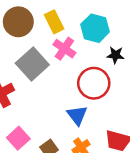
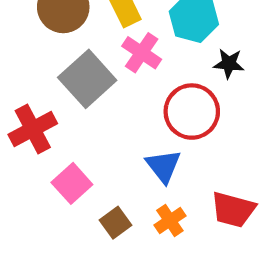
pink square: (18, 138) -> (72, 183), moved

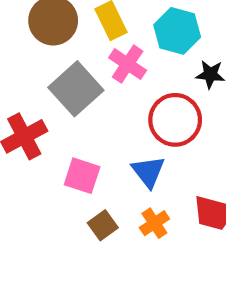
pink square: (72, 183) -> (82, 176), moved, turned -30

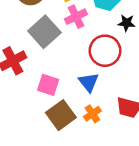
pink cross: (128, 64) -> (76, 17), turned 30
brown square: (103, 225) -> (61, 115), size x1.6

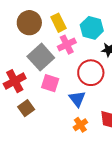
pink square: (48, 85) -> (50, 83), moved
brown square: (61, 115) -> (26, 108), moved, size x0.7

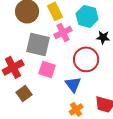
gray square: (41, 57) -> (38, 44), turned -35

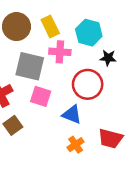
pink cross: (63, 32) -> (60, 52), turned 30
blue triangle: (73, 84) -> (72, 114), turned -30

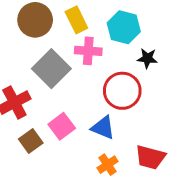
gray square: (30, 66) -> (51, 69), turned 32
pink square: (41, 96) -> (62, 126), moved, turned 35

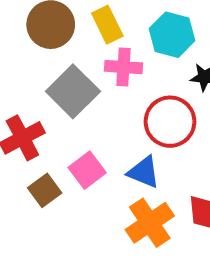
orange cross: (107, 165) -> (150, 223), size x1.6

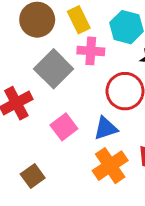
blue triangle: (144, 172) -> (106, 128), turned -40
brown square: (45, 190) -> (33, 176), moved

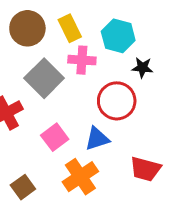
orange cross: (110, 166) -> (80, 177), moved

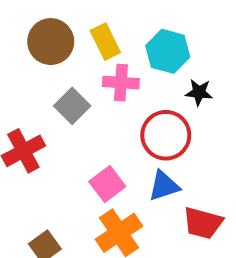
gray square: (44, 78) -> (72, 106), size x0.7
pink square: (55, 137) -> (107, 184), moved
blue triangle: (97, 139) -> (164, 186), moved

